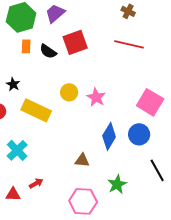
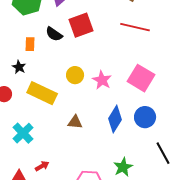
orange rectangle: (26, 46) -> (30, 44), moved
pink square: (150, 102) -> (141, 78), moved
brown triangle: (82, 160) -> (75, 122), moved

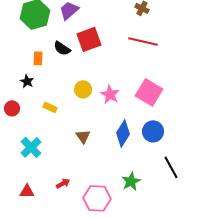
yellow rectangle: (42, 93) -> (50, 107), size x0.5
brown triangle: (75, 122) -> (83, 136), turned 49
red arrow: (42, 166) -> (63, 183), moved

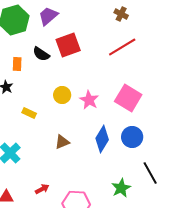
red line: (143, 41) -> (122, 47), turned -44
brown triangle: (83, 136) -> (62, 142), turned 42
green star: (131, 181) -> (121, 188), moved

